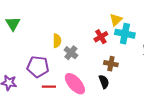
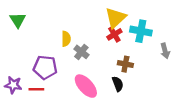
yellow triangle: (116, 20) -> (116, 18), moved, size x1.5
red line: (49, 87) -> (36, 89), moved

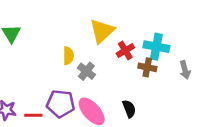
yellow triangle: (116, 18) -> (102, 31), moved
brown cross: (125, 64) -> (147, 67), moved
purple pentagon: (45, 67) -> (61, 104), moved

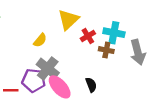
yellow semicircle: (68, 56) -> (40, 40), turned 40
gray arrow: (185, 70) -> (138, 52), size x1.6
gray cross: (86, 71) -> (48, 69), moved, size x1.5

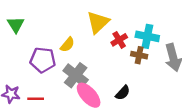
purple pentagon: (34, 80) -> (43, 60), moved
black semicircle: (91, 85) -> (123, 93), turned 64

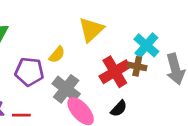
cyan cross: (147, 36) -> (146, 45), turned 30
red cross: (119, 40) -> (115, 72), moved, size x1.6

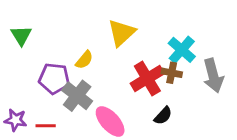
gray cross: (66, 89) -> (77, 96), moved
black semicircle: (119, 109) -> (163, 116), moved

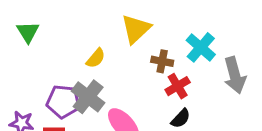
brown cross: (172, 73) -> (162, 61), moved
purple pentagon: (54, 78) -> (63, 101), moved
red cross: (147, 78) -> (178, 86), moved, size x0.7

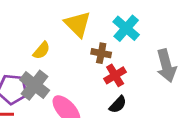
yellow triangle: (136, 29) -> (78, 24), turned -32
cyan cross: (201, 47) -> (126, 28), moved

